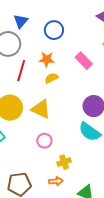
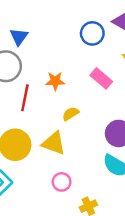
blue circle: (54, 30) -> (92, 33), moved
yellow semicircle: (52, 78) -> (71, 114), moved

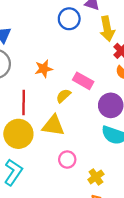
pink rectangle: (101, 78) -> (83, 81), moved
red line: (25, 98) -> (24, 103), moved

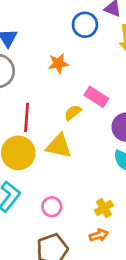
orange star: (44, 69) -> (58, 63), moved
pink circle: (67, 160) -> (52, 207), moved

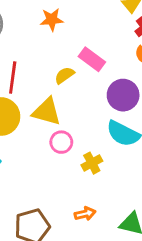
pink circle: (52, 207) -> (61, 142), moved
yellow cross: (104, 208) -> (92, 163), moved

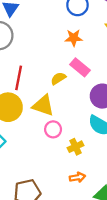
orange star: (52, 20) -> (74, 38), moved
orange arrow: (85, 214) -> (77, 177), moved

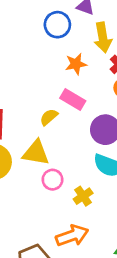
orange star: (74, 38) -> (76, 64), moved
orange arrow: (77, 177) -> (72, 236), moved, size x1.6

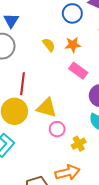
orange star: (76, 64) -> (73, 45), moved
yellow semicircle: (49, 117) -> (49, 45), moved, turned 88

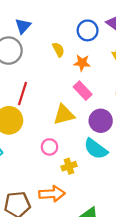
yellow semicircle: (49, 45) -> (58, 50), moved
yellow triangle: (47, 108) -> (64, 115), moved, turned -40

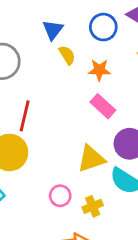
blue triangle: (23, 26) -> (53, 30), moved
yellow triangle: (64, 115) -> (91, 159), moved
pink circle: (49, 147) -> (60, 196), moved

